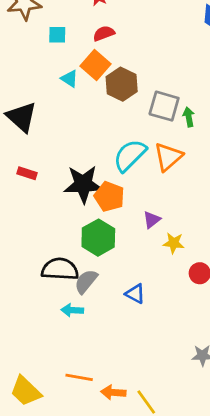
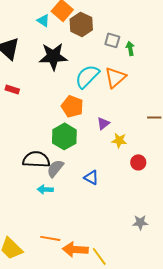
gray square: (164, 106) -> (112, 40), size x0.7
black star: (83, 184) -> (53, 56), moved
orange arrow: (113, 392) -> (75, 249), size x1.4

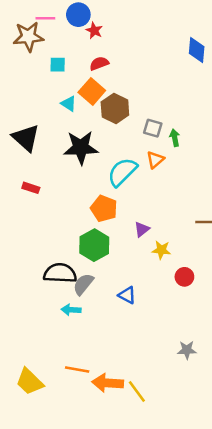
orange triangle: (115, 77) -> (155, 160), moved, size x0.7

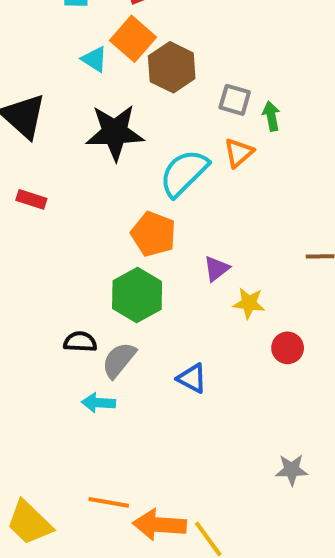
black semicircle: (60, 273) -> (80, 342), size x0.6

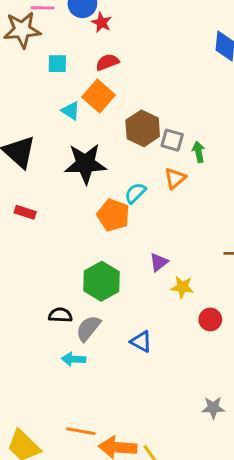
brown hexagon: (172, 67) -> (143, 128), moved
cyan semicircle: (184, 173) -> (135, 193), size x0.6
orange pentagon: (153, 234) -> (113, 215), moved

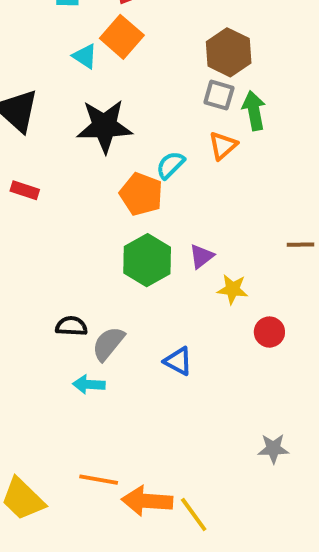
brown hexagon: (143, 128) -> (229, 52), moved
green arrow: (199, 152) -> (254, 111), size x1.4
green hexagon: (102, 281) -> (147, 260), moved

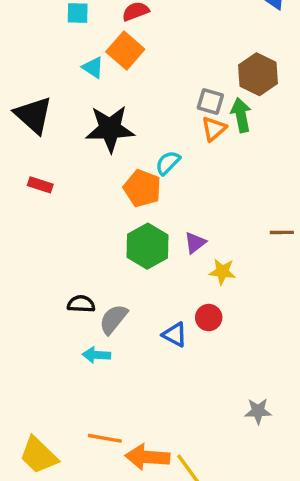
brown hexagon: (229, 52) -> (258, 74), moved
orange triangle: (223, 146) -> (214, 129), moved
red circle: (269, 332) -> (209, 318), moved

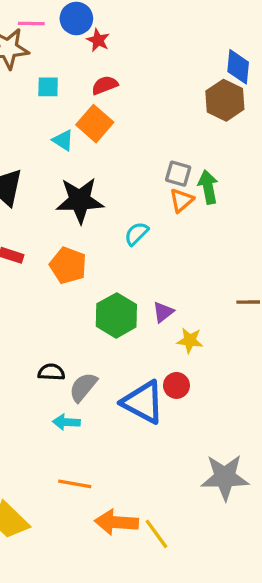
brown hexagon: (258, 74) -> (225, 100), moved
orange pentagon: (142, 188) -> (68, 265), moved
blue triangle: (175, 335) -> (143, 402), size x1.8
gray star: (258, 411) -> (225, 477), size x1.8
orange line: (105, 438) -> (75, 484), moved

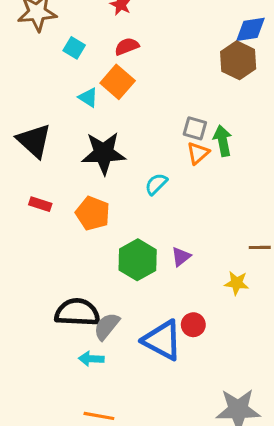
blue diamond: (238, 67) -> (250, 29), turned 76
cyan square: (48, 87) -> (74, 48), turned 30
yellow star: (190, 340) -> (237, 283), moved
black semicircle: (51, 372) -> (77, 312), size x1.8

